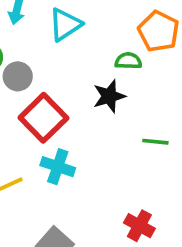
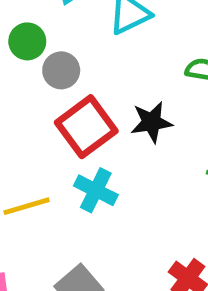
black star: (109, 96) -> (151, 122), moved

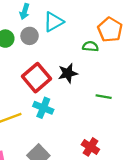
gray circle: (61, 70) -> (30, 36), moved

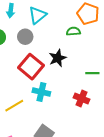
gray circle: (30, 36) -> (25, 37), moved
red cross: (90, 147) -> (82, 99), moved

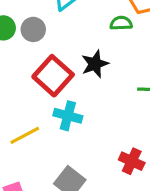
gray circle: (25, 37) -> (33, 29), moved
red cross: (82, 99) -> (132, 161), moved

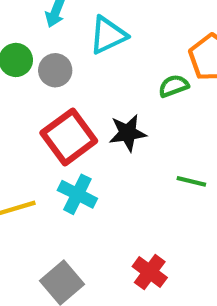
green semicircle: (121, 23) -> (174, 86), turned -30

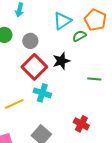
cyan triangle: (108, 35) -> (62, 21), moved
gray circle: (55, 70) -> (30, 41), moved

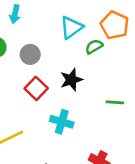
red square: (34, 67) -> (36, 88), size x0.7
cyan cross: (42, 93) -> (62, 122), moved

